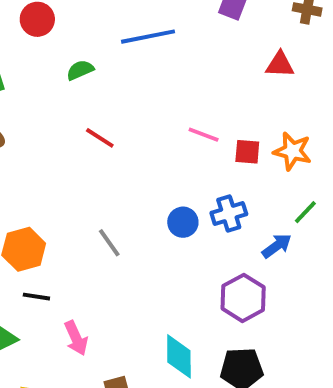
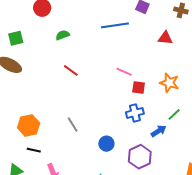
blue line: (148, 37) -> (115, 25), moved
red square: (247, 152) -> (139, 88), moved
blue circle: (183, 222) -> (106, 144), moved

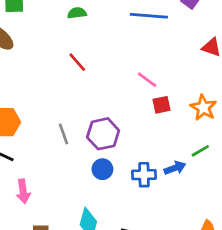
red square: (139, 88) -> (161, 105), turned -32
blue cross: (135, 113) -> (144, 175), moved
purple hexagon: (140, 157) -> (103, 134), moved

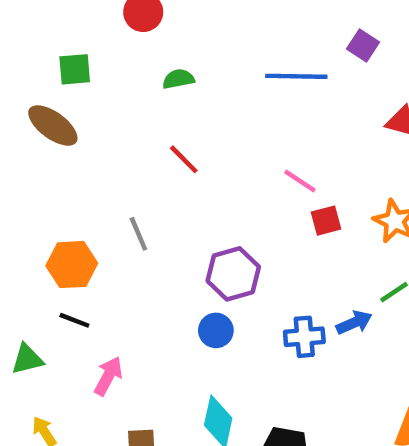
gray line: (64, 134) -> (138, 234), moved
blue circle: (102, 169) -> (216, 330), moved
pink arrow: (23, 191) -> (108, 376), turned -140

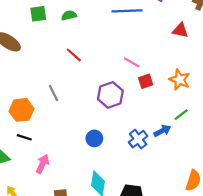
green square: (75, 69) -> (38, 14), moved
purple hexagon: (233, 274) -> (110, 95), moved
blue cross: (304, 337) -> (138, 139), turned -30

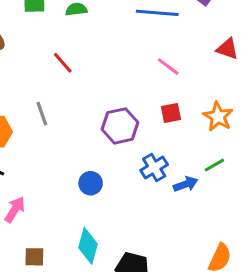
red line: (74, 55) -> (63, 63), moved
pink line: (132, 62) -> (168, 67), moved
blue cross: (138, 139) -> (154, 167), moved

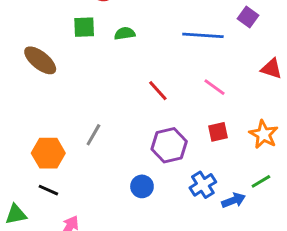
red line: (63, 63) -> (158, 91), moved
gray line: (42, 114) -> (93, 135), turned 50
blue circle: (91, 183) -> (142, 186), moved

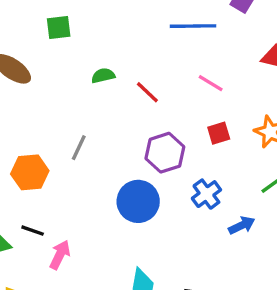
green semicircle: (125, 33) -> (103, 76), moved
blue circle: (142, 186) -> (138, 201), size x1.6
black line: (48, 190) -> (33, 231), moved
blue arrow: (234, 200) -> (242, 225), moved

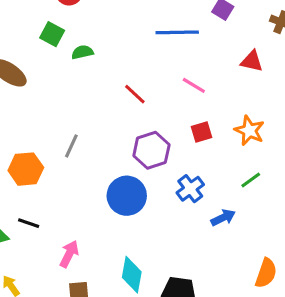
green square: (59, 27) -> (52, 34), turned 35
green semicircle: (103, 76) -> (82, 52), moved
pink arrow: (60, 255) -> (69, 254), moved

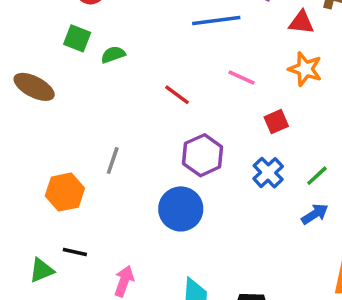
red triangle: (252, 61) -> (301, 22), moved
orange star: (249, 131) -> (305, 69), moved
red square: (201, 132) -> (276, 122), moved
blue cross: (190, 189) -> (268, 173), moved
blue arrow: (223, 218) -> (315, 214), moved

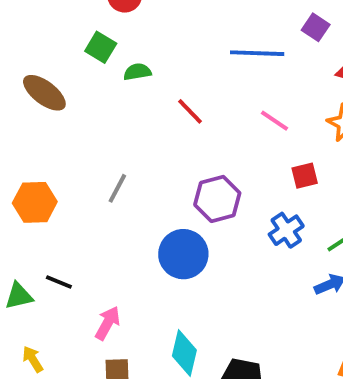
red line: (177, 95) -> (190, 111), moved
orange hexagon: (65, 192) -> (35, 202), moved

